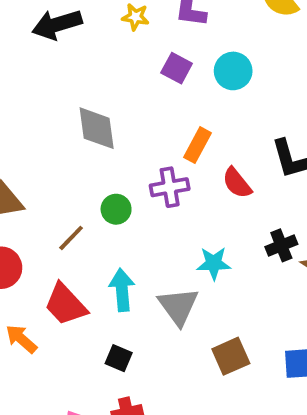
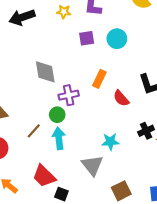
purple square: (177, 68) -> (87, 38), turned -35
purple cross: (170, 187) -> (69, 95), moved
cyan arrow: (122, 290) -> (59, 138), moved
red trapezoid: (66, 304) -> (44, 176), moved

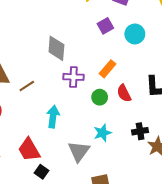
purple square: (87, 38) -> (105, 26), turned -35
green circle: (57, 115) -> (100, 97), moved
brown line: (34, 131) -> (27, 86), moved
cyan star: (110, 142) -> (102, 133), turned -30

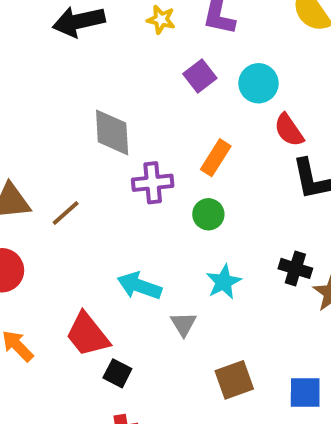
red semicircle: (124, 93) -> (289, 130), moved
cyan arrow: (53, 117) -> (139, 286), moved, turned -70
black cross: (140, 131) -> (295, 268), turned 35
gray triangle: (79, 151) -> (183, 324), size x0.6

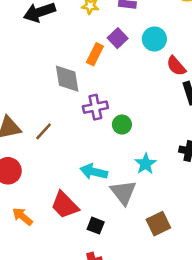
orange rectangle: (216, 158) -> (95, 54), moved
green circle: (208, 214) -> (122, 125), moved
gray triangle: (183, 324) -> (123, 192), size x1.6
black square: (117, 373) -> (96, 226), moved

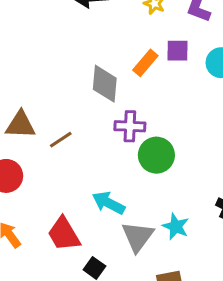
purple square: (118, 38) -> (177, 51), turned 30
green circle: (122, 125) -> (156, 155), size x1.5
cyan star: (146, 164) -> (176, 226), moved, turned -30

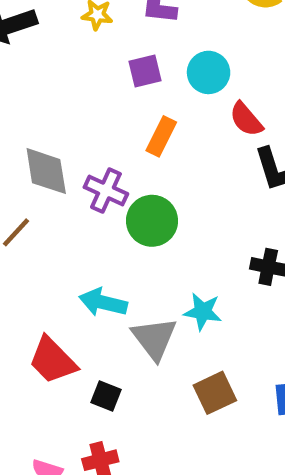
orange rectangle: (145, 63) -> (161, 136), moved
gray diamond: (105, 84) -> (46, 171), moved
purple cross: (130, 126) -> (106, 191), turned 36

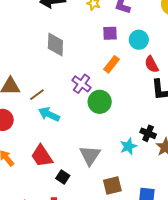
gray diamond: (46, 171) -> (55, 44), moved
cyan arrow: (103, 302) -> (49, 114), moved
cyan star: (203, 312) -> (128, 146), moved, turned 30

